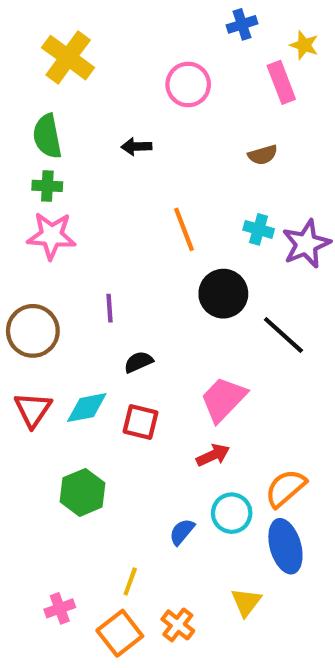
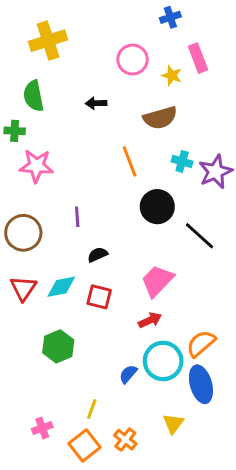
yellow star: (304, 45) -> (172, 76), moved
yellow cross: (68, 58) -> (48, 41), turned 36
brown semicircle: (263, 155) -> (160, 118), moved, size x1.6
green cross: (47, 186) -> (15, 131), moved
cyan circle: (232, 513) -> (163, 361), size x1.4

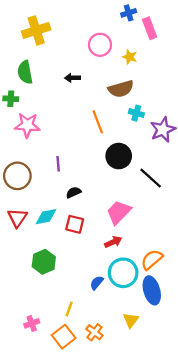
pink rectangle: (198, 58) -> (150, 28), moved
cyan cross: (182, 161) -> (136, 113), moved

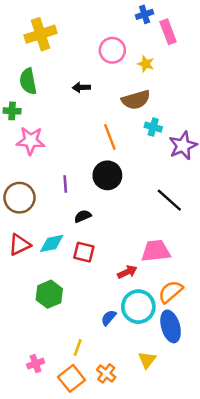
black circle: (119, 156) -> (107, 175), moved
pink trapezoid: (119, 212) -> (156, 251), moved, turned 40
red triangle: (17, 218) -> (19, 245), turned 30

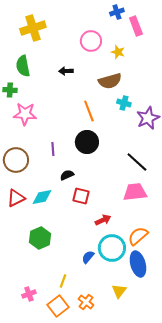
pink trapezoid: (156, 251) -> (135, 192), moved
red square: (84, 252) -> (81, 196), moved

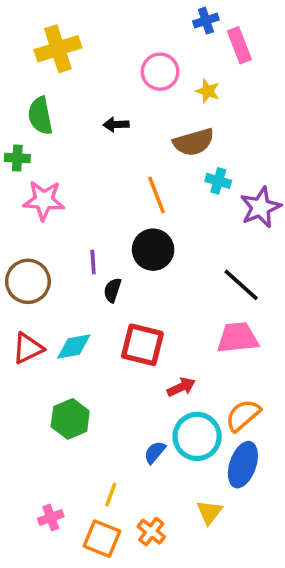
black semicircle: (67, 175) -> (112, 290), moved, turned -48
red square: (81, 196) -> (142, 345), size x1.4
blue ellipse: (138, 264) -> (243, 465), turned 35
orange square: (58, 306) -> (102, 539), turned -30

